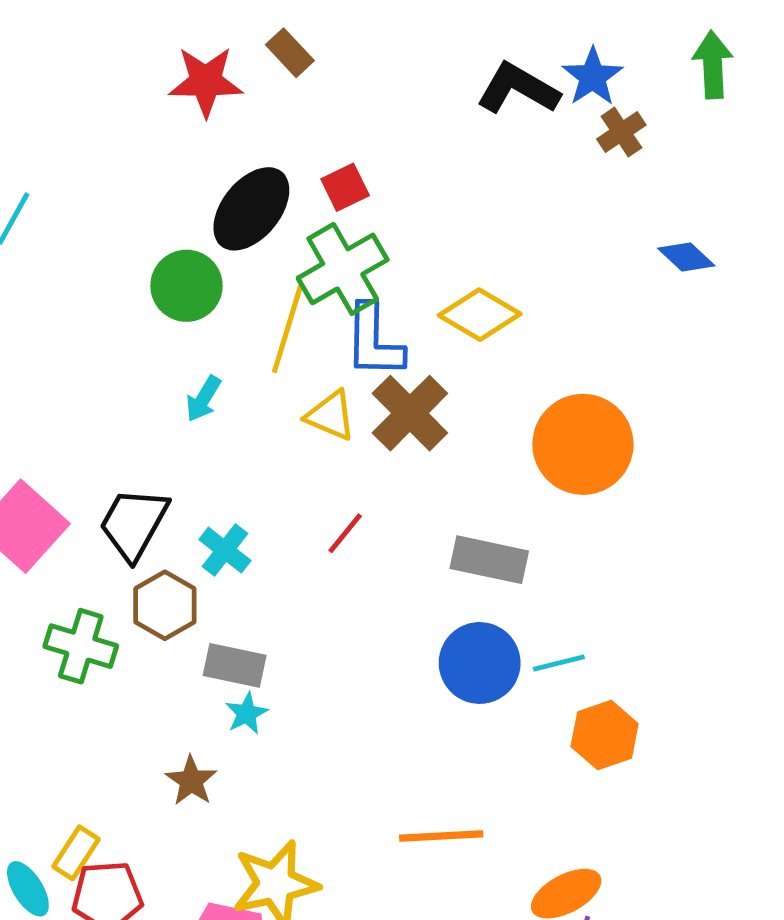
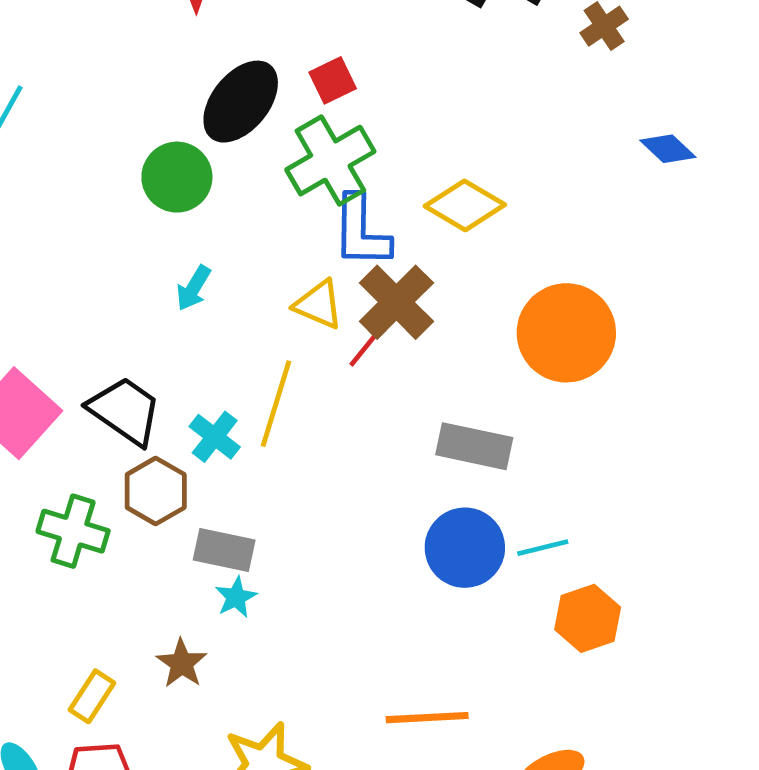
yellow line: (287, 329) -> (276, 404), moved
black trapezoid: (134, 524) -> (125, 411), turned 96
red line: (345, 533) -> (366, 347), moved
yellow rectangle: (76, 853) -> (92, 696), moved

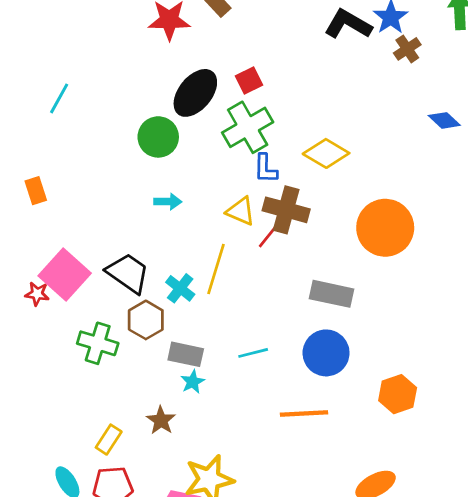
blue L-shape: (361, 231) -> (266, 169), size x0.7
cyan arrow: (193, 288) -> (168, 202), turned -120
brown cross: (396, 302) -> (286, 210), turned -30
cyan line: (543, 548) -> (253, 353), moved
orange line: (427, 718) -> (304, 413), moved

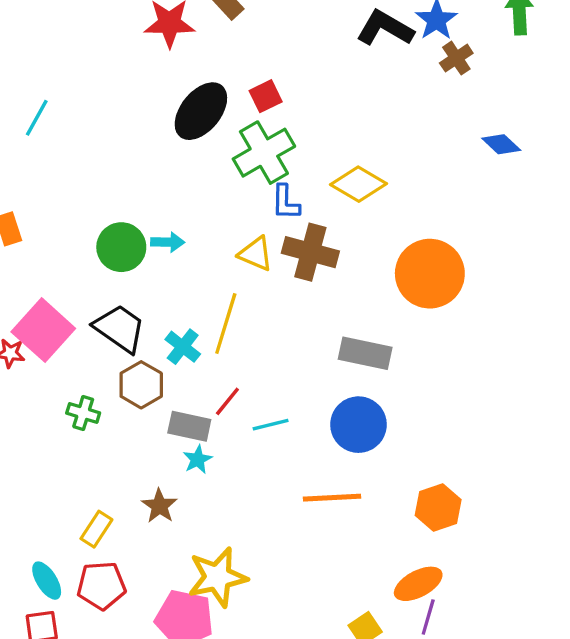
green circle: (158, 137) -> (121, 247), moved
red line: (268, 236) -> (227, 401), moved
green cross: (98, 343) -> (83, 413), size x0.7
orange hexagon: (398, 394) -> (438, 508), moved

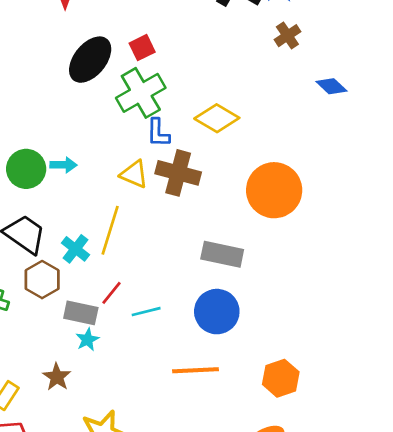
brown cross: (456, 58) -> (287, 36), moved

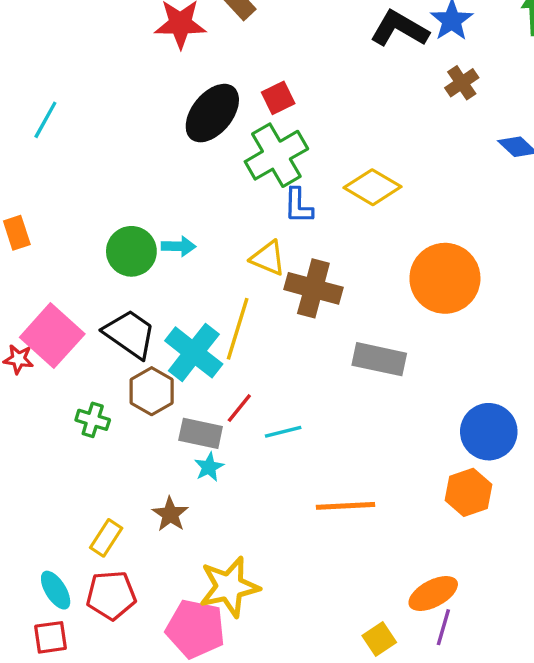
brown cross: (178, 173) -> (313, 288), moved
cyan cross: (75, 249) -> (194, 352), size x1.6
blue circle: (217, 312) -> (489, 432), moved
orange hexagon: (281, 378) -> (469, 492), moved

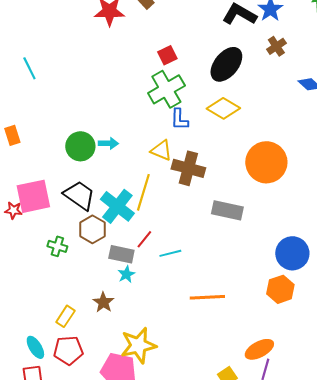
black ellipse: (212, 113) -> (226, 64), moved
cyan line: (45, 120) -> (29, 68), turned -55
pink square: (52, 336) -> (33, 196), turned 36

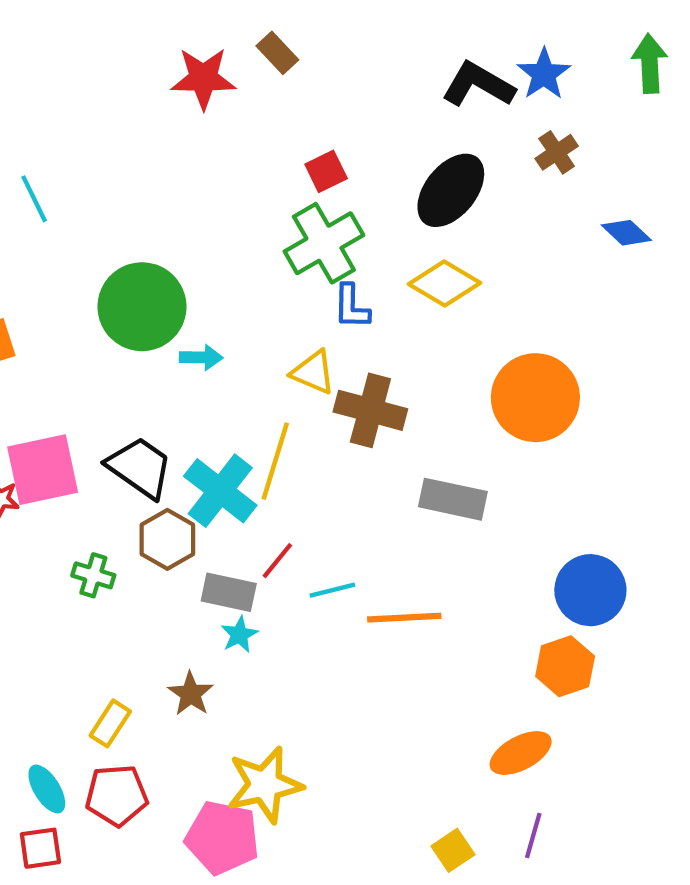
green circle: (80, 146) -> (142, 307), moved, size x1.4
orange line: (207, 297) -> (404, 618), moved
orange ellipse: (259, 349) -> (521, 753), moved

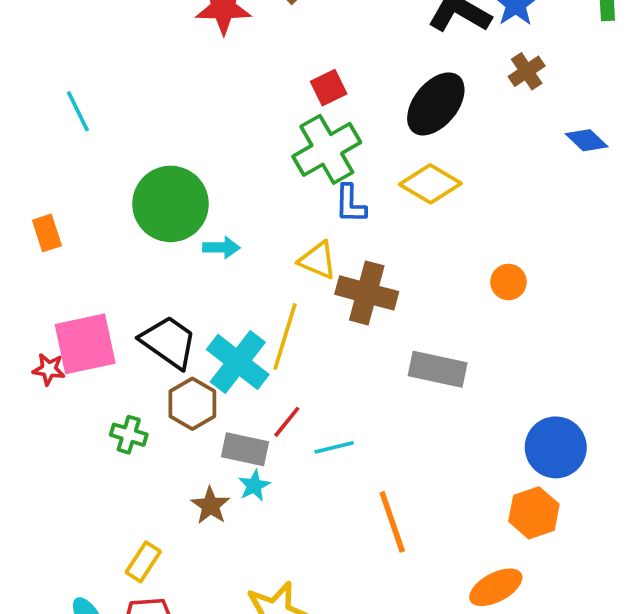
orange circle: (535, 398) -> (509, 282), size x0.5
orange line: (404, 618) -> (392, 522), moved, turned 74
brown star: (191, 694) -> (210, 506), moved

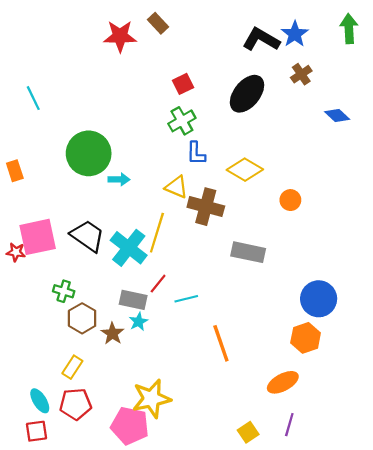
green cross: (327, 149) -> (182, 121), size x0.7
yellow diamond: (430, 184) -> (245, 170), moved
brown hexagon: (192, 404) -> (82, 318), moved

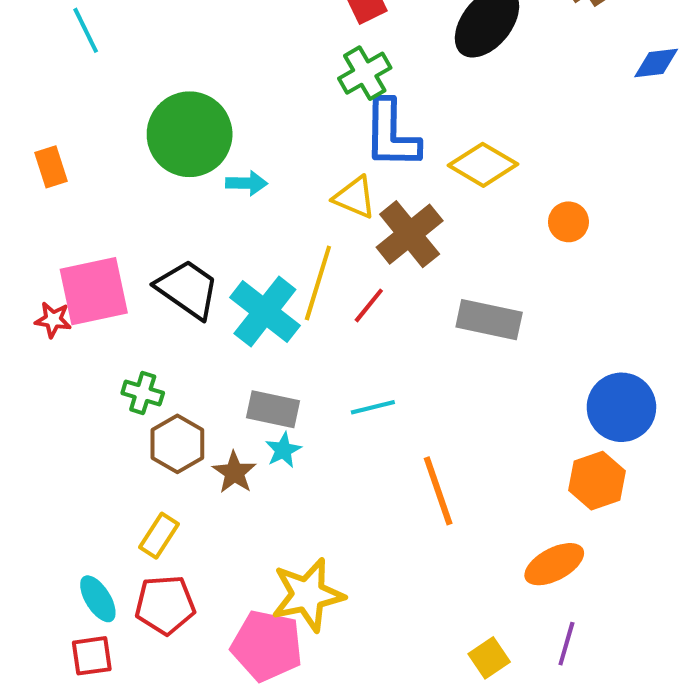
blue diamond: (337, 115) -> (656, 63), turned -50
blue L-shape: (196, 153) -> (391, 134), size x1.6
brown cross: (206, 207) -> (410, 234), turned 36
red line: (158, 284) -> (369, 305), moved

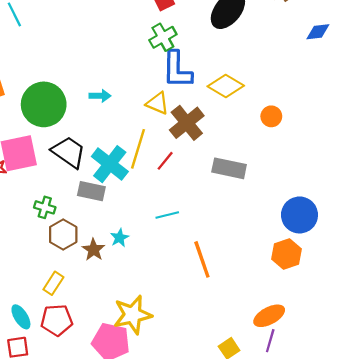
green circle: (190, 134) -> (44, 104), moved
gray rectangle: (273, 409) -> (91, 191), moved
orange ellipse: (554, 564) -> (269, 316), moved

